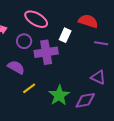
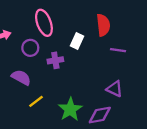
pink ellipse: (36, 19) -> (44, 23), turned 40
red semicircle: (88, 21) -> (103, 25), turned 66
purple cross: (46, 52) -> (55, 60), size x0.6

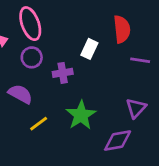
pink ellipse: (44, 23) -> (30, 24), moved
purple triangle: (115, 89) -> (136, 108), turned 48
green star: (70, 109) -> (81, 115), moved

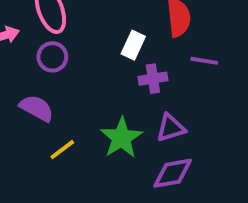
purple cross: (63, 73) -> (153, 79), moved
purple triangle: (136, 108) -> (171, 128), moved, turned 30

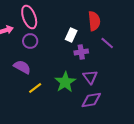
purple line: (204, 61) -> (107, 43), turned 32
purple triangle: (171, 128) -> (90, 77), turned -49

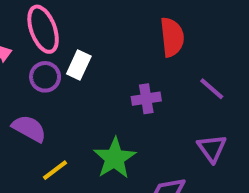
white rectangle: (71, 35) -> (79, 65), moved
purple line: (107, 43) -> (212, 89), moved
purple triangle: (90, 77) -> (212, 148), moved

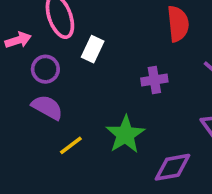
purple circle: (45, 77) -> (45, 69), moved

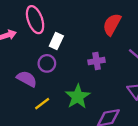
red semicircle: (178, 24) -> (112, 24), turned -145
purple circle: (45, 69) -> (47, 63), moved

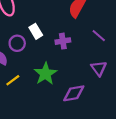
white rectangle: (56, 41) -> (36, 31), moved, turned -56

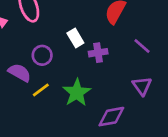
white rectangle: (36, 31) -> (75, 38), moved
yellow line: (13, 80) -> (41, 90), moved

